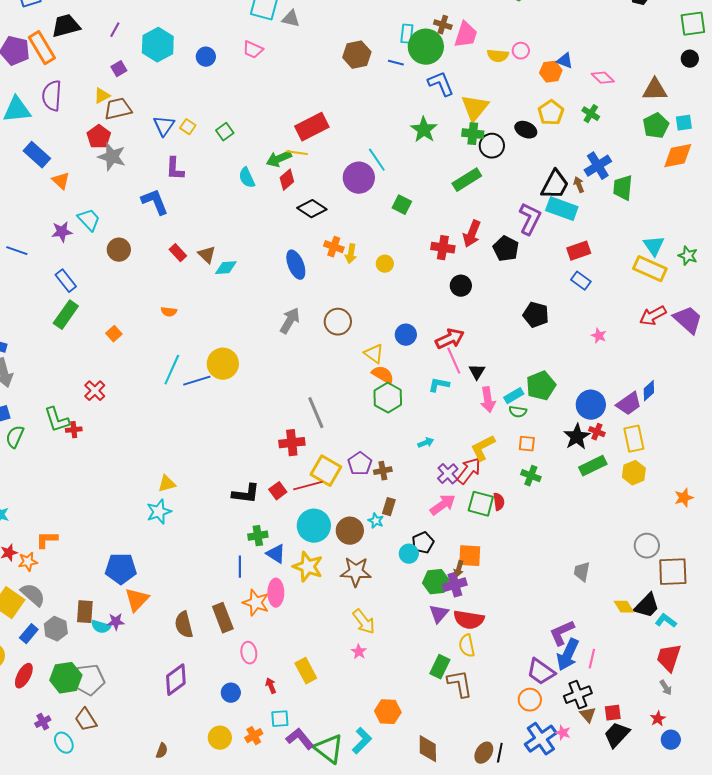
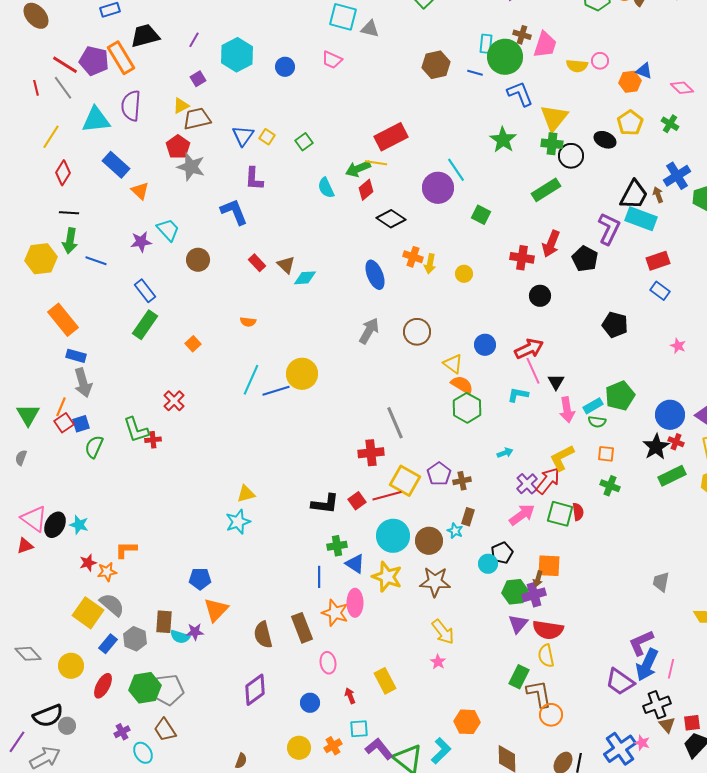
blue pentagon: (121, 569) -> (200, 579), size x0.7
orange circle: (530, 700) -> (551, 715), moved

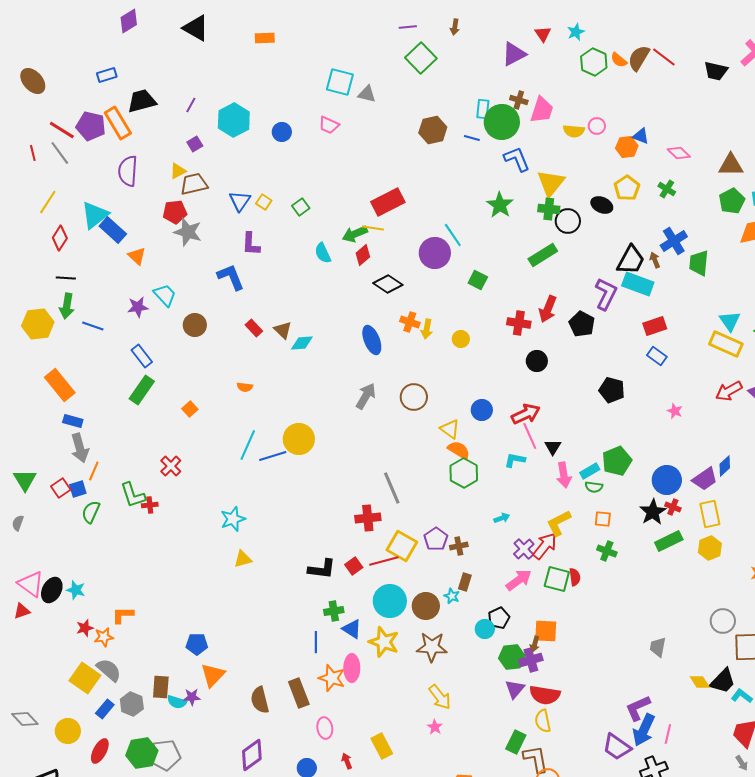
cyan triangle: (96, 120) -> (95, 215), moved, turned -32
red pentagon: (178, 147) -> (175, 212), turned 30
orange line: (61, 407) -> (94, 471), moved
cyan star: (238, 522) -> (233, 519), moved

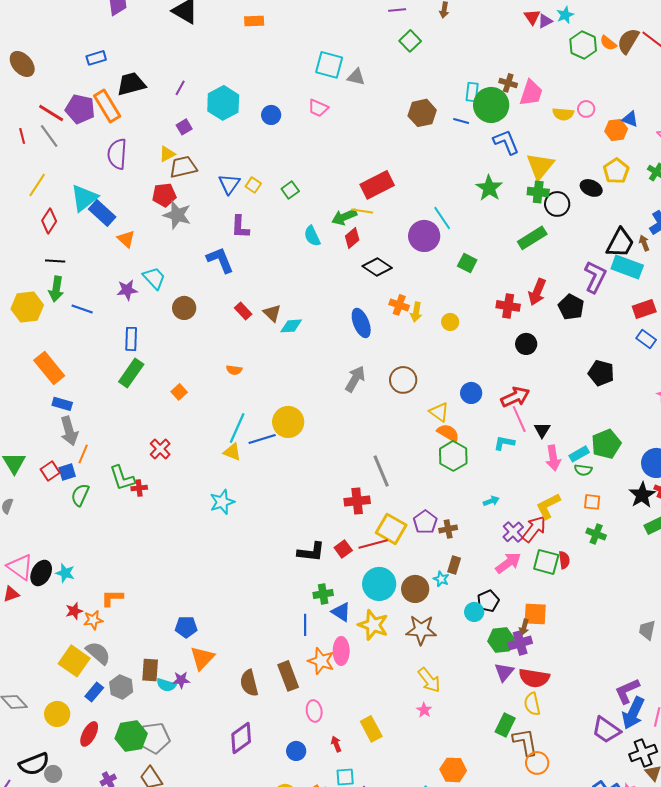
purple triangle: (514, 54) -> (545, 21), moved, size x0.6
green square: (421, 58) -> (410, 41), size x0.7
blue rectangle: (142, 356) -> (131, 339), turned 40
yellow triangle: (243, 559) -> (232, 452), moved, turned 36

